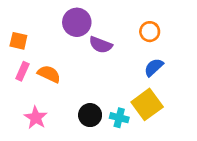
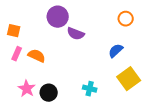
orange circle: (150, 32) -> (126, 19), moved
yellow square: (147, 104) -> (129, 79), moved
black circle: (90, 115) -> (49, 93), moved

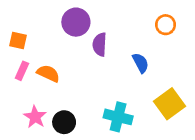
purple semicircle: (76, 34) -> (100, 44), turned 72
blue semicircle: (116, 51) -> (140, 63), moved, turned 105
cyan cross: (90, 89) -> (118, 117), size x1.5

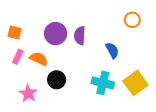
purple circle: (76, 22) -> (56, 34), moved
cyan cross: (118, 117) -> (103, 83), moved
black circle: (64, 122) -> (57, 80), moved

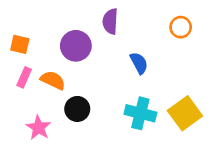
purple semicircle: (80, 36) -> (110, 21), moved
blue semicircle: (112, 50) -> (139, 63), moved

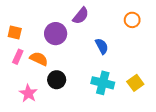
purple semicircle: (110, 21) -> (81, 16), turned -144
yellow square: (185, 113) -> (135, 83), size x0.7

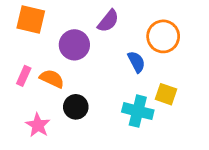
orange circle: (132, 20) -> (163, 36), moved, size x1.5
orange square: (15, 33) -> (31, 20), moved, size x1.5
yellow square: (135, 83) -> (166, 94), moved, turned -35

